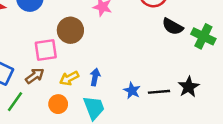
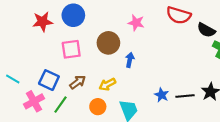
black semicircle: (173, 27) -> (206, 30), moved
pink square: (46, 50) -> (71, 49), moved
blue arrow: (95, 77) -> (130, 60), moved

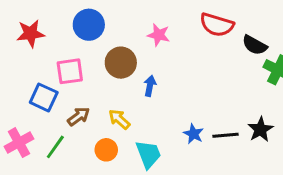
blue circle: (73, 15) -> (89, 25), moved
blue square: (49, 80) -> (44, 97), moved
yellow arrow: (107, 84) -> (119, 119), turned 70

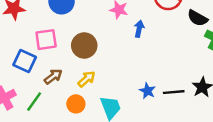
brown circle: (121, 63) -> (84, 45), moved
blue arrow: (150, 86) -> (139, 29), moved
yellow arrow: (119, 119) -> (87, 79), turned 96

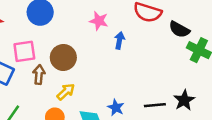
brown arrow: (53, 77) -> (39, 75), moved, turned -48
blue star: (147, 91) -> (116, 108), moved

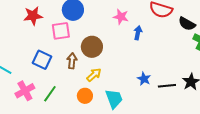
pink square: (24, 51) -> (61, 31), moved
blue star: (116, 108) -> (144, 79), moved

